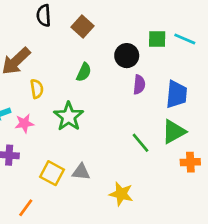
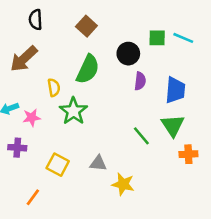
black semicircle: (44, 15) -> (36, 20), moved
green semicircle: (84, 72) -> (88, 69), size x1.6
yellow semicircle: (37, 89) -> (54, 88), moved
green triangle: (174, 132) -> (173, 125), turned -35
gray triangle: (81, 172) -> (98, 163), moved

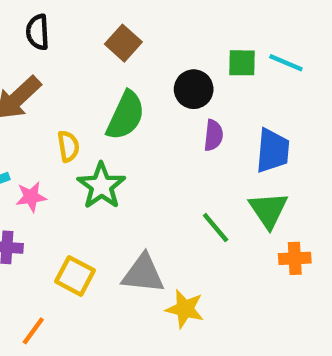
gray triangle: (98, 163) -> (143, 274), size x1.5

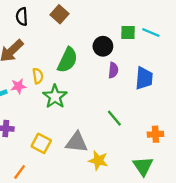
brown square: (123, 43) -> (60, 14), moved
pink star: (31, 197) -> (18, 86), moved
green triangle: (268, 210) -> (143, 166), moved

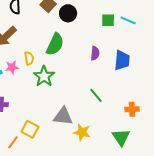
black circle: (103, 46) -> (68, 13), moved
yellow square: (41, 143) -> (30, 129), moved

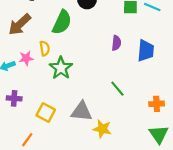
green semicircle: (55, 44) -> (62, 22), moved
yellow square: (30, 129) -> (46, 113), moved
green triangle: (121, 137) -> (159, 134), moved

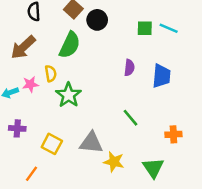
green triangle: (159, 134) -> (153, 168), moved

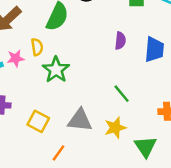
yellow star: (114, 162) -> (115, 128), moved, turned -30
orange line: (32, 174) -> (58, 153), moved

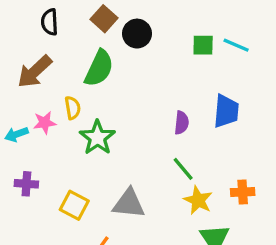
purple semicircle: (120, 41) -> (182, 123), moved
yellow star: (115, 128) -> (198, 200), moved, turned -30

